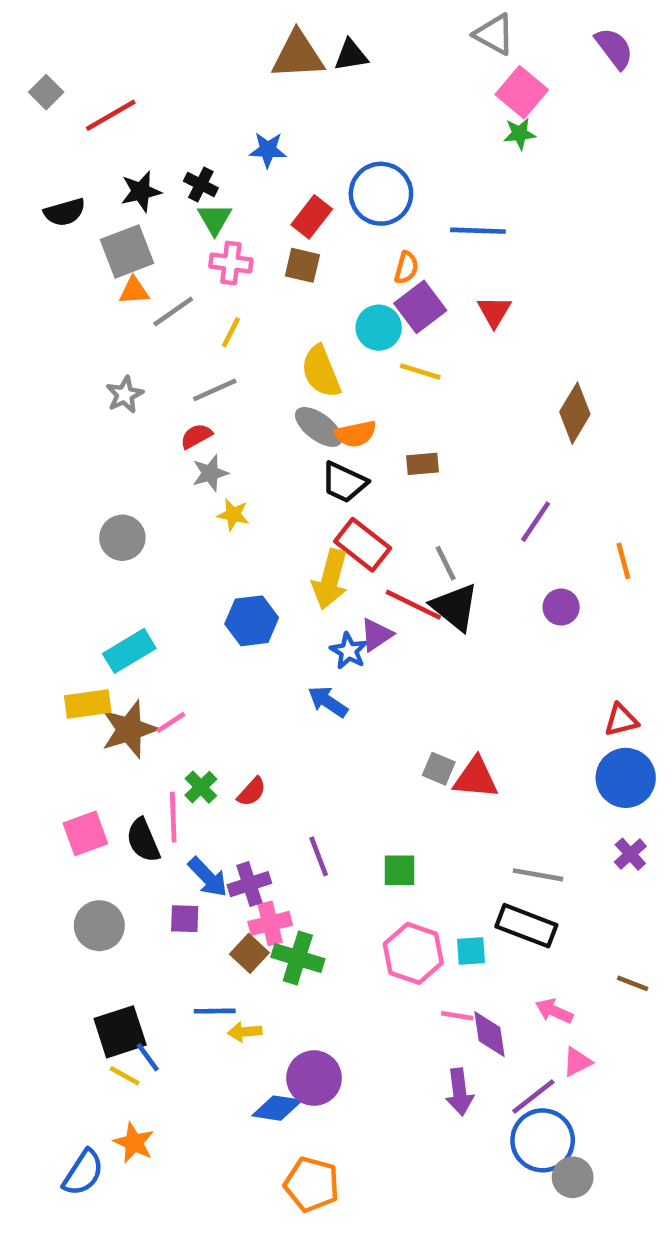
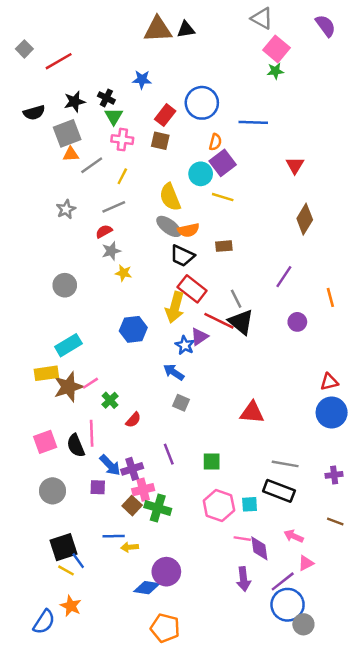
red triangle: (494, 311) -> (295, 165), moved
gray square: (439, 769) -> (181, 403), moved
green cross: (201, 787) -> (110, 400), moved
purple cross: (630, 854) -> (334, 475), moved, turned 35

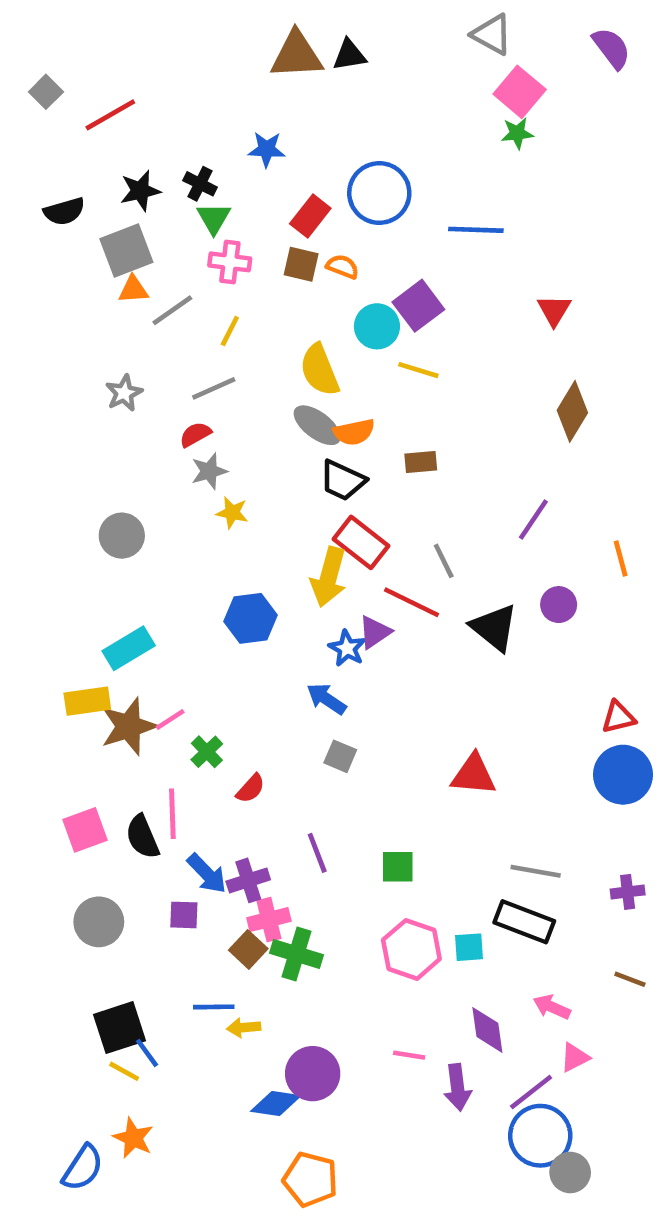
orange semicircle: (215, 142) -> (343, 267), moved, turned -84
black triangle: (241, 322) -> (494, 628), moved
pink line: (242, 539) -> (409, 1055), moved

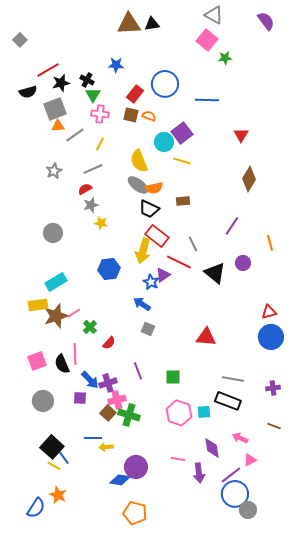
pink square: (520, 92) -> (207, 40), moved
red line: (110, 115) -> (48, 70), moved
black square: (119, 1028) -> (52, 447), turned -30

